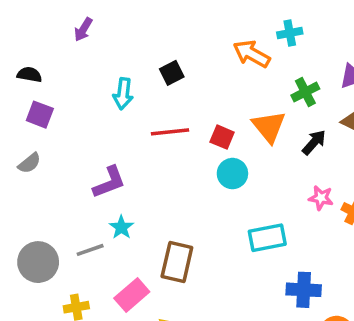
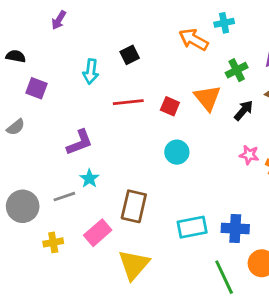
purple square: (40, 115) -> (37, 88), moved
cyan circle: (232, 174) -> (177, 152), moved
cyan rectangle: (267, 238) -> (192, 227), moved

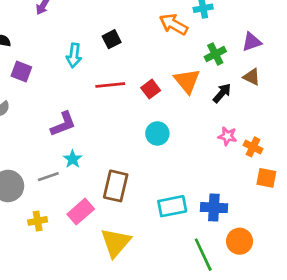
red square: (170, 106) -> (151, 89), turned 30

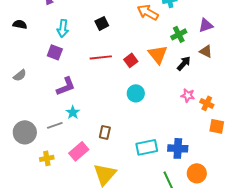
cyan arrow: (74, 55) -> (63, 28), moved
purple square: (21, 72) -> (55, 52), moved
brown rectangle: (116, 186) -> (105, 132), size x0.6

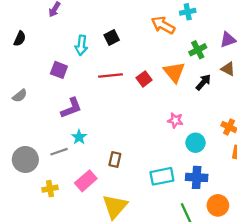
black semicircle: (20, 24) -> (20, 39), turned 104
cyan arrow: (63, 28) -> (81, 45), moved
cyan circle: (136, 93) -> (196, 143), moved
pink star: (188, 95) -> (175, 120), moved

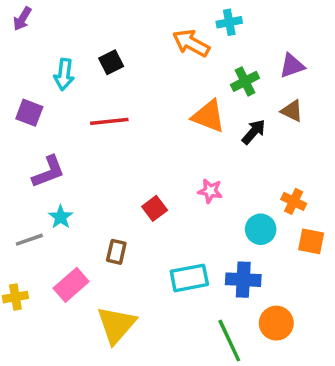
orange triangle: (174, 72) -> (208, 116), turned -30
red square: (144, 79) -> (155, 208), moved
cyan circle: (196, 143) -> (261, 229), moved

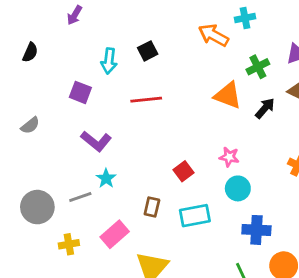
purple L-shape: (48, 172) -> (96, 141), turned 60
cyan circle: (261, 229) -> (238, 188), moved
cyan rectangle: (189, 278) -> (195, 216), moved

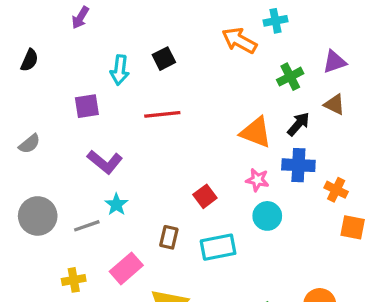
purple square: (80, 92) -> (87, 106), turned -30
orange triangle: (228, 95) -> (256, 132), moved
gray circle: (37, 207) -> (38, 216), moved
blue cross: (256, 230) -> (298, 165), moved

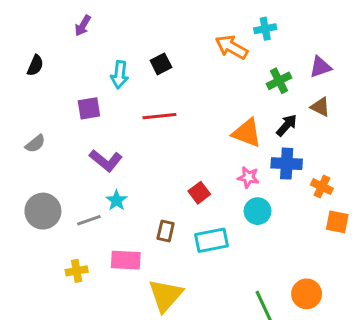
pink rectangle: (126, 268) -> (126, 260), turned 44

